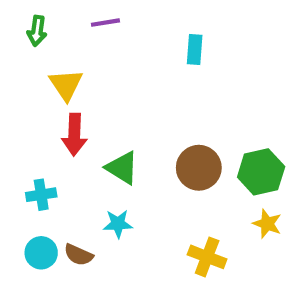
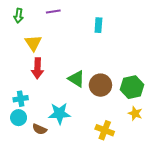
green triangle: (122, 168) -> (76, 79), moved
cyan star: (118, 224) -> (60, 113), size x1.5
cyan circle: (41, 253) -> (19, 118), moved

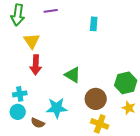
green arrow: (19, 16) -> (18, 15), size x1.5
brown circle: (100, 85) -> (96, 99), moved

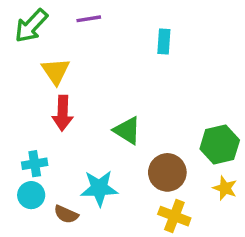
green arrow: (18, 15) -> (31, 26), turned 35

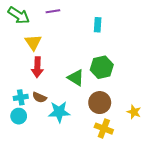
green arrow: (31, 26) -> (19, 15), turned -100
green hexagon: (220, 144) -> (102, 67), moved
brown semicircle: (66, 214) -> (39, 97), moved

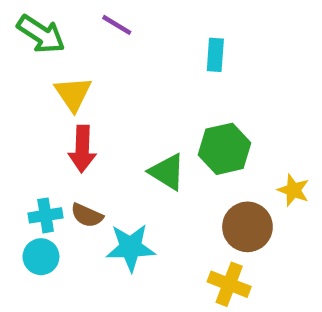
purple line: (53, 11) -> (117, 25), turned 40
brown circle: (100, 103) -> (247, 227), moved
yellow star: (134, 112) -> (293, 190), moved

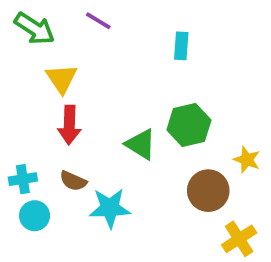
cyan cross: (46, 215) -> (23, 179), moved
yellow cross: (229, 284) -> (239, 239), moved, turned 36

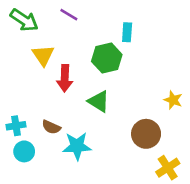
red arrow: (69, 125) -> (65, 78), moved
green hexagon: (189, 125) -> (107, 58), moved
yellow star: (247, 160) -> (173, 100), moved

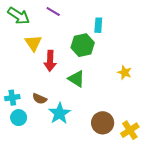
yellow star: (173, 100) -> (125, 72), moved
brown circle: (146, 134) -> (103, 123), moved
cyan star: (77, 146) -> (60, 113), turned -30

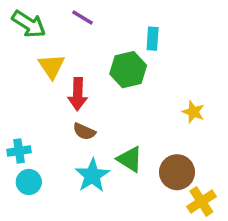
green triangle: (76, 79) -> (130, 159), moved
brown semicircle: (40, 99) -> (84, 131), moved
brown circle: (103, 123) -> (177, 172), moved

